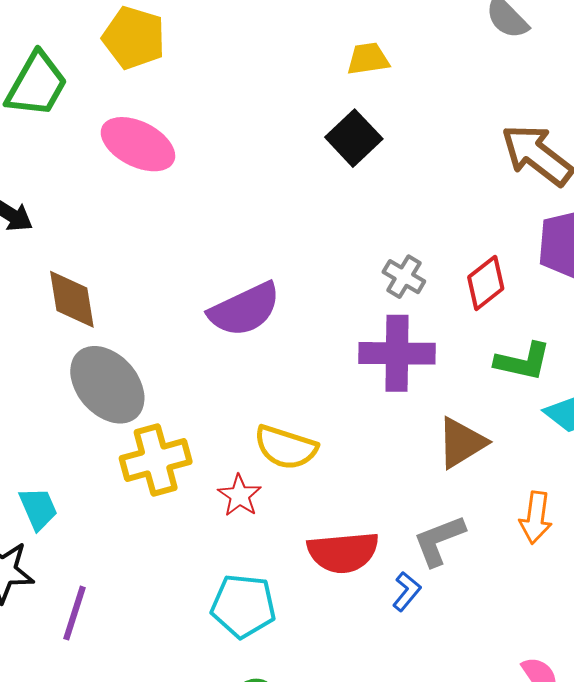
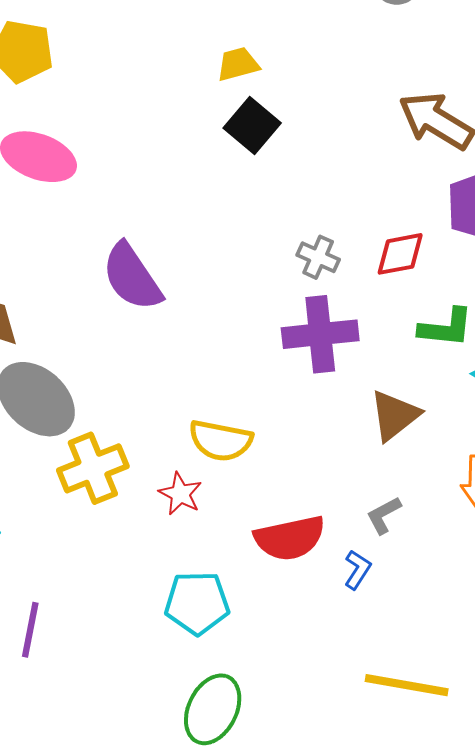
yellow trapezoid: (368, 59) -> (238, 64), moved
red diamond: (486, 283) -> (400, 254), turned 34
purple semicircle: (245, 309) -> (132, 277), moved, turned 88
gray L-shape: (439, 540) -> (384, 515), size x0.7

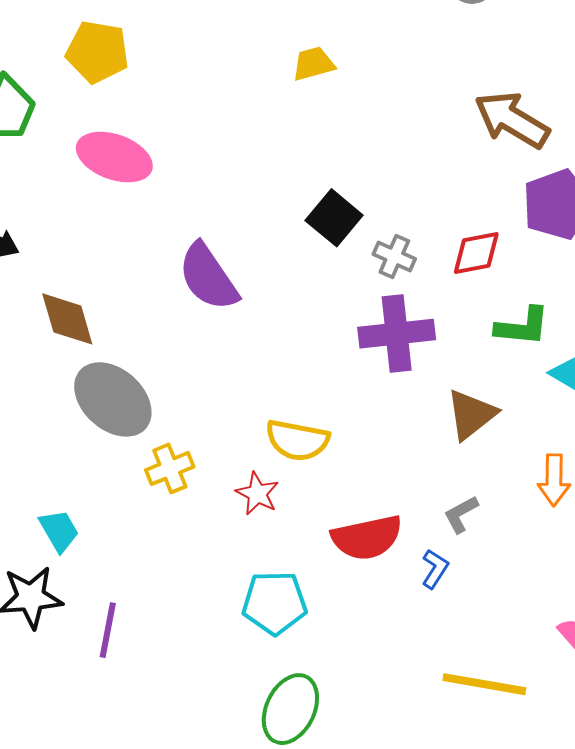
black square: (252, 125) -> (334, 218), moved
yellow cross: (93, 468) -> (170, 468), size x0.7

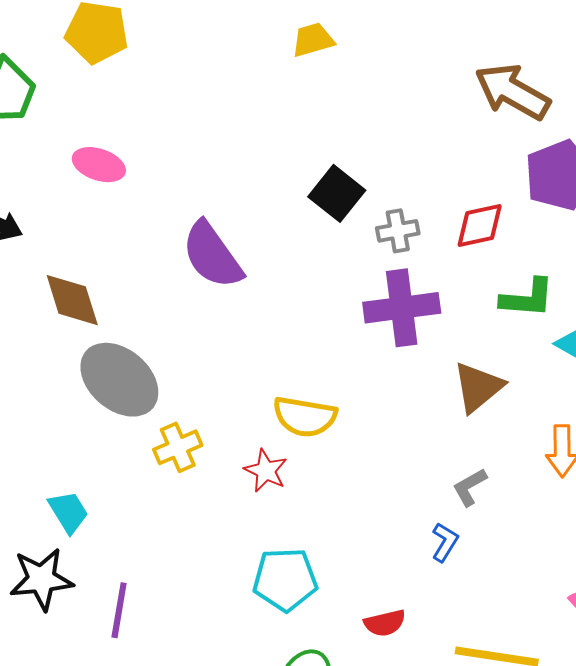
pink ellipse: (114, 157) -> (99, 165), moved, size x0.7
gray cross: (394, 257) -> (398, 231), turned -33
red semicircle: (367, 538) -> (385, 623), moved, size x0.6

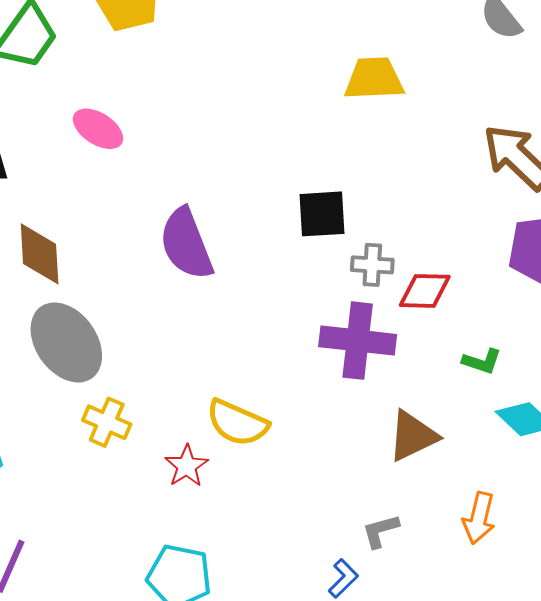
yellow trapezoid: (313, 40) -> (374, 79), moved, size x1.4
black square: (337, 193) -> (322, 214), turned 34
red diamond: (480, 226) -> (425, 291), moved
green L-shape: (527, 298) -> (482, 361), size x0.7
yellow cross: (178, 447) -> (107, 422), turned 33

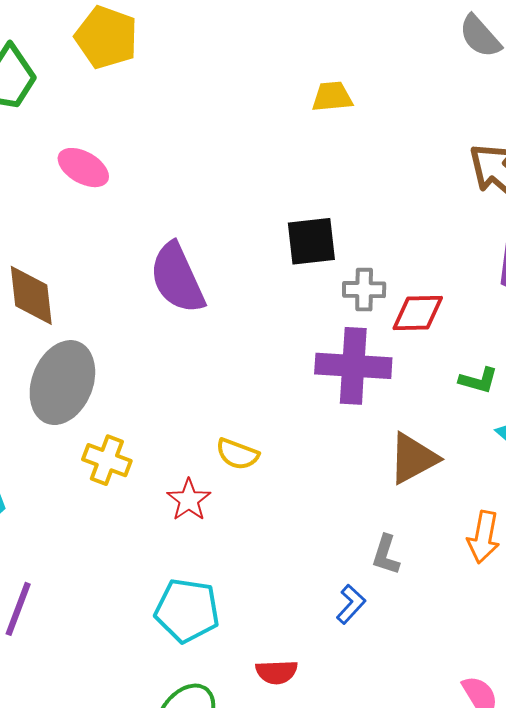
yellow trapezoid: (374, 79) -> (332, 97), moved, size x0.7
gray ellipse: (66, 342) -> (62, 383), turned 60
yellow semicircle: (237, 423) -> (237, 454), size x0.7
gray L-shape: (381, 531) -> (386, 555), turned -54

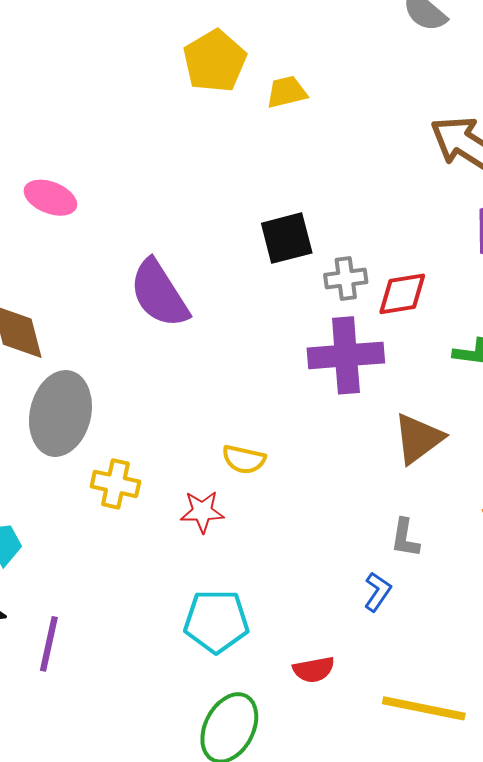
yellow pentagon: (106, 37) -> (215, 61), moved, turned 30
red star: (189, 500) -> (202, 512), turned -30

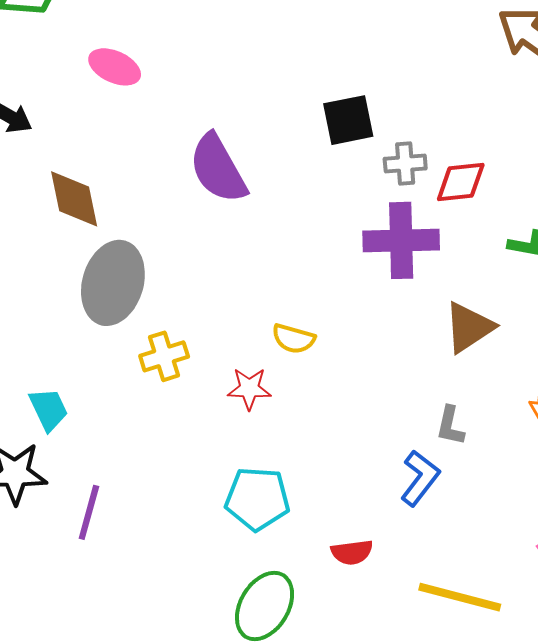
yellow cross: (115, 484) -> (164, 356), turned -33
blue L-shape: (378, 592) -> (420, 478), size x1.4

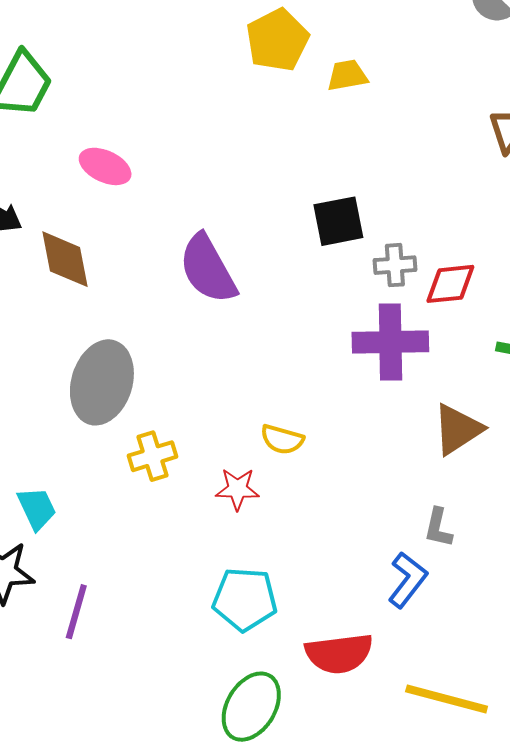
brown diamond: (74, 199) -> (65, 259), moved
red semicircle: (352, 552) -> (339, 653), size x1.6

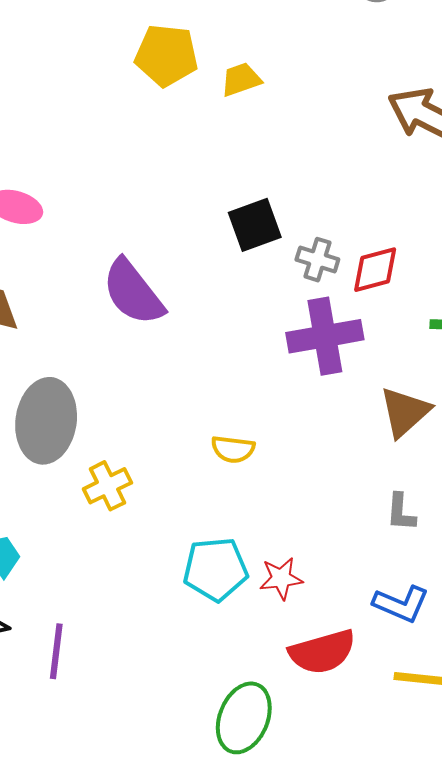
yellow pentagon: (277, 40) -> (166, 55), turned -30
gray cross: (395, 265) -> (317, 260), turned 30
red star: (237, 489) -> (281, 578), moved
blue L-shape: (408, 580) -> (401, 604), moved, turned 84
cyan pentagon: (245, 599) -> (215, 569), moved

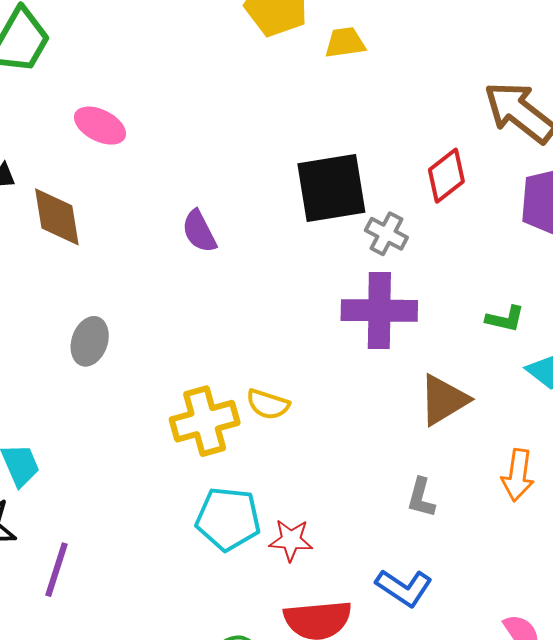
black square: (255, 225) -> (331, 188), size x1.4
red diamond: (375, 270) -> (446, 176), moved, turned -34
purple semicircle: (133, 292) -> (199, 231), size x0.6
gray ellipse: (46, 421) -> (90, 341), size x0.6
yellow cross: (107, 486) -> (205, 421), moved, size x1.4

